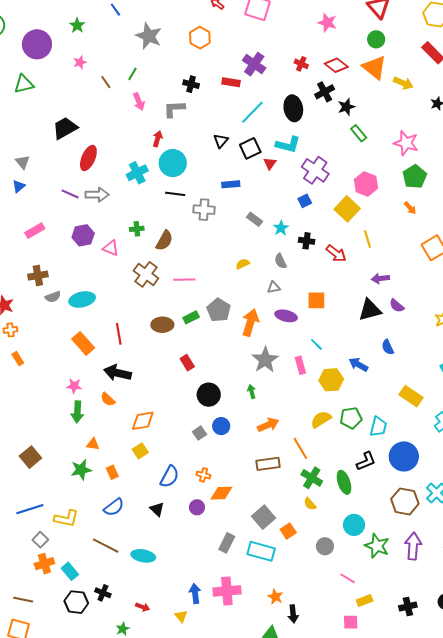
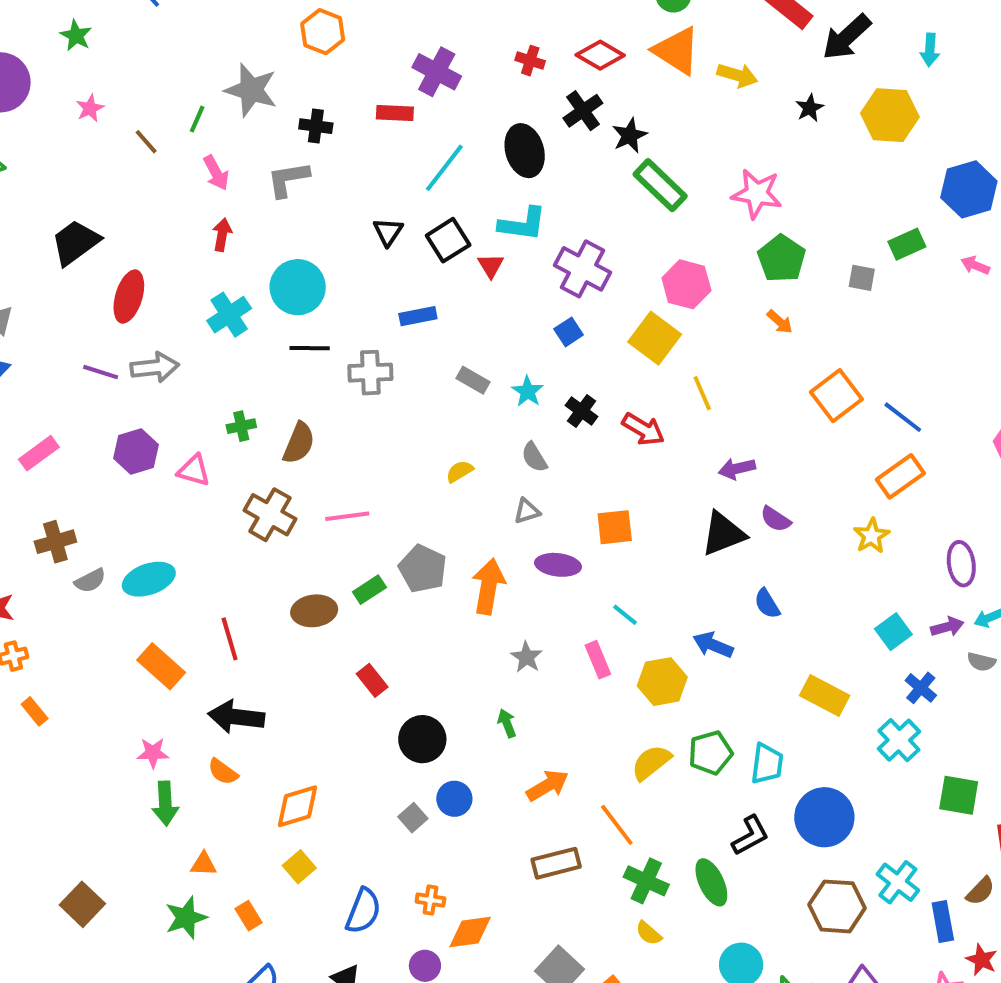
gray star: (149, 36) -> (251, 90), moved
green rectangle: (359, 133) -> (660, 185), size x1.5
red arrow: (158, 139) -> (222, 235), moved
black cross: (307, 241) -> (581, 411), turned 35
gray star: (265, 360) -> (526, 657), size x0.6

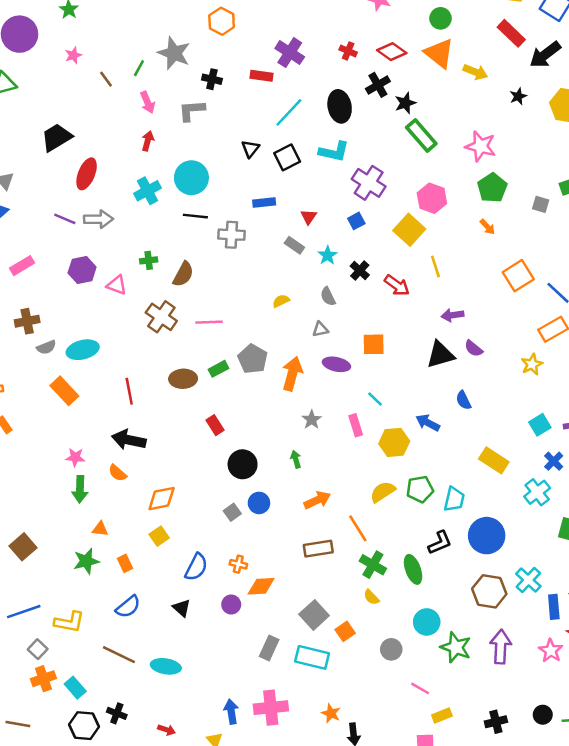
red triangle: (491, 266) -> (309, 217), moved
orange rectangle: (161, 666) -> (64, 391), moved

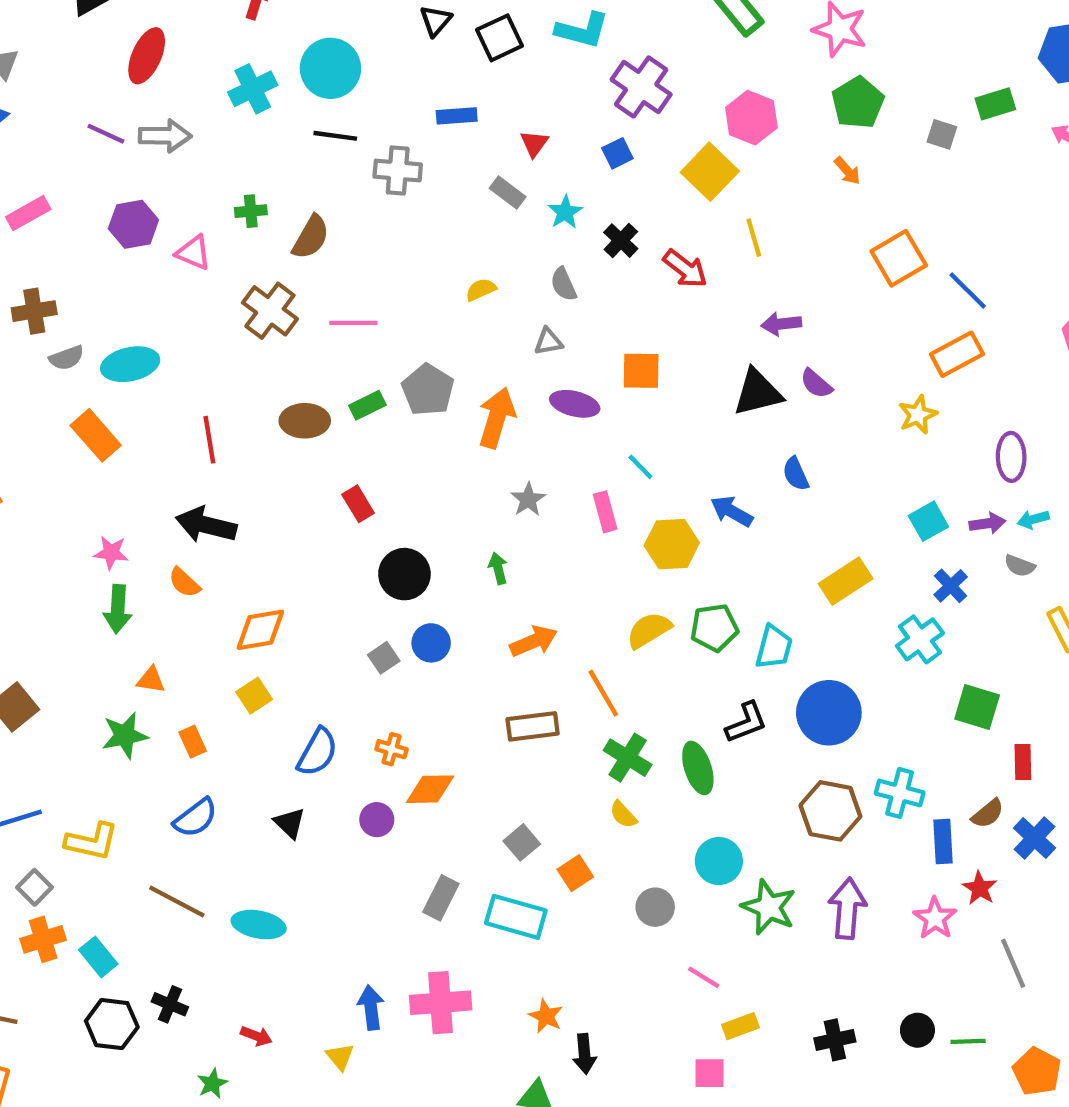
yellow rectangle: (494, 460) -> (846, 581), turned -68
cyan cross: (528, 580) -> (900, 793), turned -30
gray square: (314, 615) -> (522, 842), size x0.7

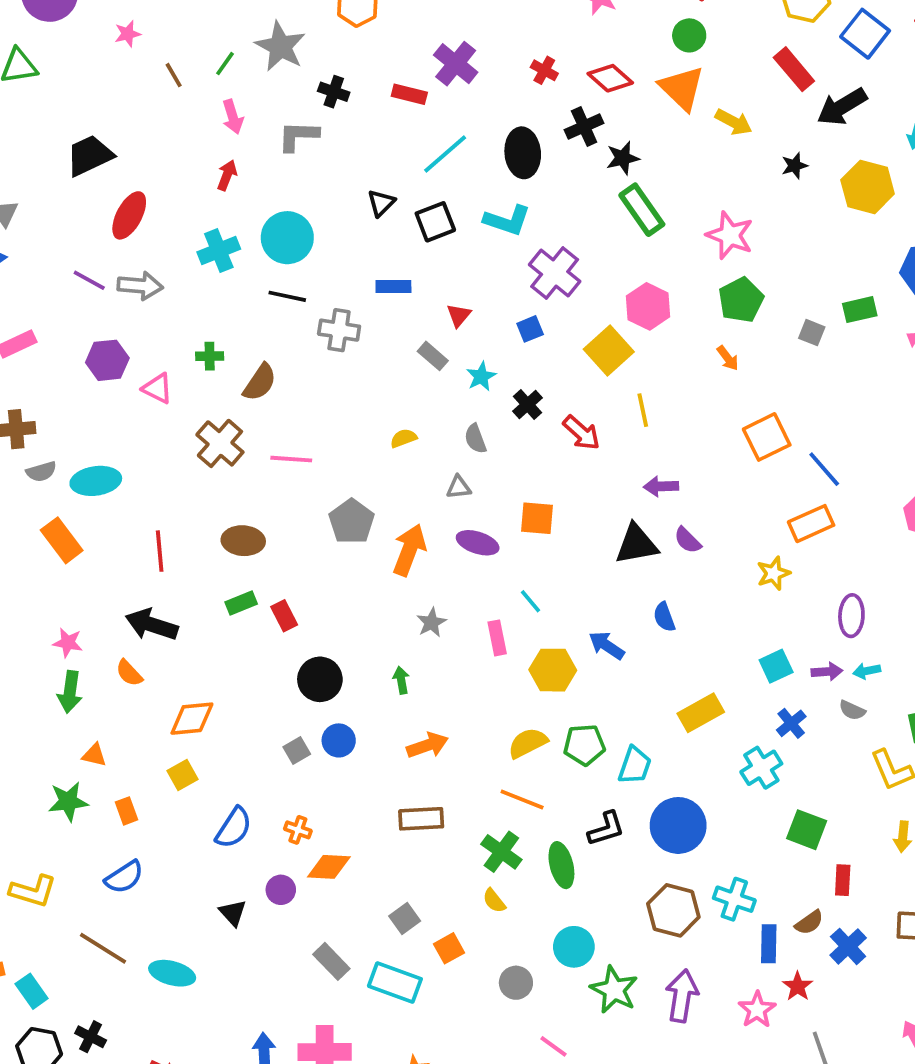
green rectangle: (367, 405) -> (241, 603), moved
orange line: (603, 693) -> (522, 799), moved, turned -42
black triangle: (290, 823) -> (233, 913), moved
gray rectangle: (441, 898) -> (331, 961), turned -75

